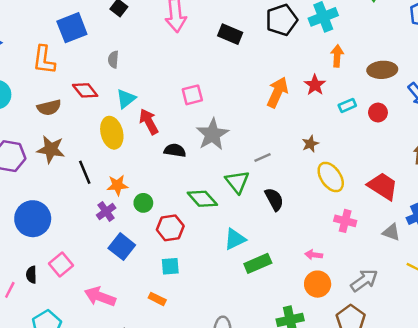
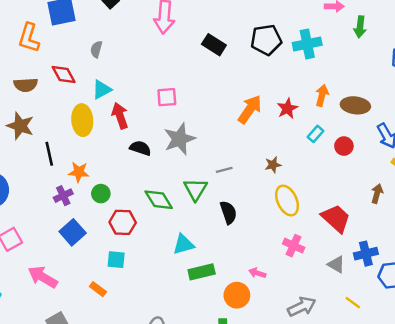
orange arrow: (337, 56) -> (322, 95), moved
cyan rectangle: (347, 105) -> (315, 134), turned -35
orange circle: (318, 284) -> (237, 295), moved

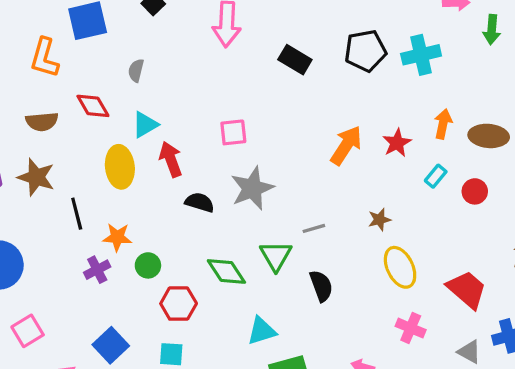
blue square: (73, 232) -> (111, 345), moved

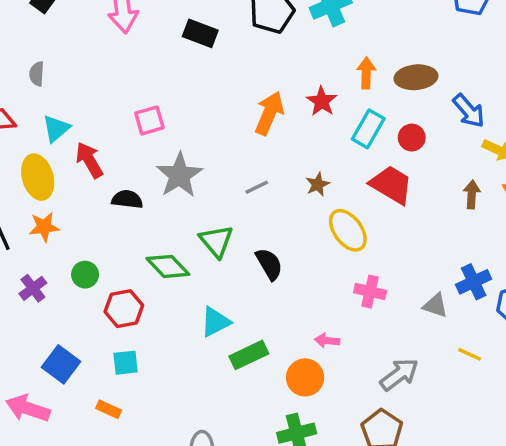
cyan rectangle: (436, 176) -> (368, 129), size x1.5
gray line: (314, 228) -> (257, 187), moved
orange star: (117, 237) -> (44, 227), moved
red trapezoid: (467, 290) -> (391, 185), moved

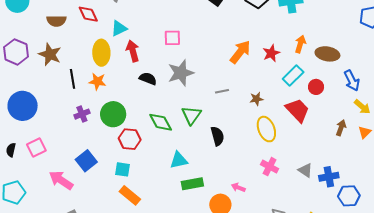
green circle: (85, 275) -> (113, 114), size x1.6
gray triangle: (435, 305) -> (305, 170), moved
orange rectangle: (109, 409) -> (130, 195), moved, size x1.5

